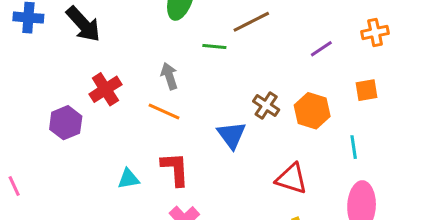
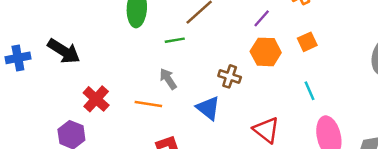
gray arrow: (169, 76) -> (168, 79), moved
orange hexagon: (312, 111) -> (266, 52), moved
red triangle: (292, 179) -> (266, 130), turned 36

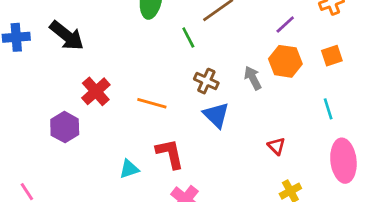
green line: (175, 40) -> (188, 37), turned 66
brown cross: (230, 76) -> (206, 81), moved
gray arrow: (168, 79) -> (253, 78), moved
red triangle: (266, 130) -> (276, 146), size x0.6

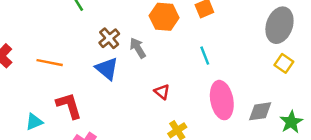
gray arrow: (253, 78) -> (138, 48), moved
brown cross: (206, 81) -> (109, 38), moved, turned 30

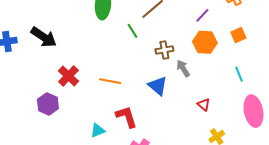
brown cross: (109, 38) -> (164, 50), moved, turned 30

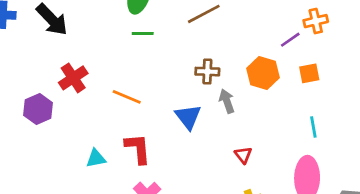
purple line: (202, 15) -> (290, 40), moved
green line: (133, 31) -> (143, 34), moved, turned -70
cyan line: (239, 74) -> (313, 127), moved

